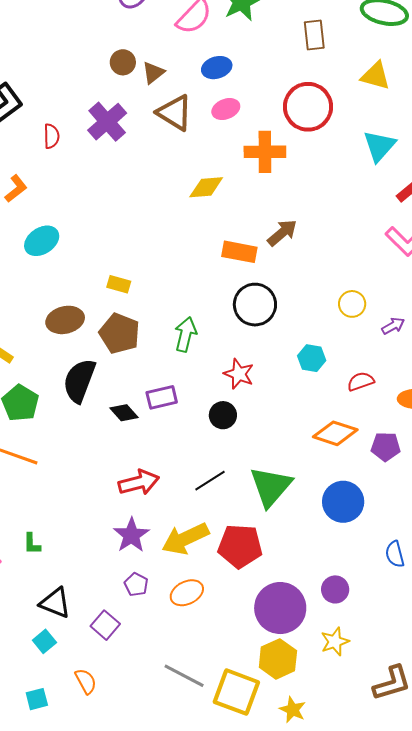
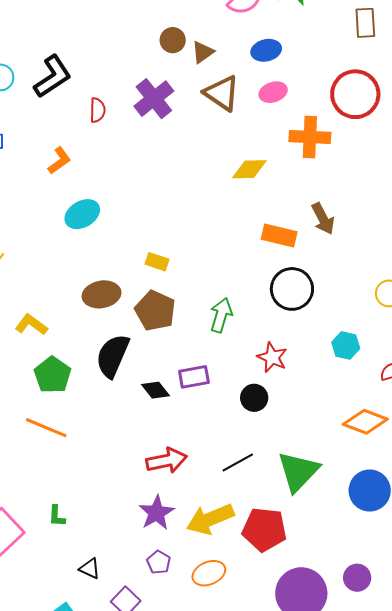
brown arrow: (282, 233) -> (323, 219), turned 100
black triangle: (55, 603) -> (90, 569), moved, size x0.7

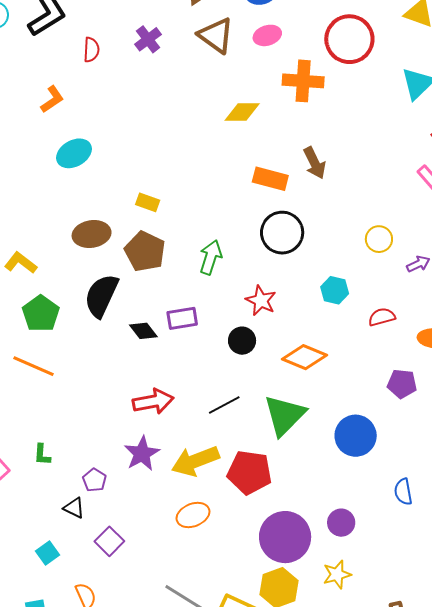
purple cross: (154, 99) -> (148, 39), size x0.7
orange diamond: (365, 422) -> (304, 357), moved
purple pentagon: (159, 562) -> (94, 480), moved

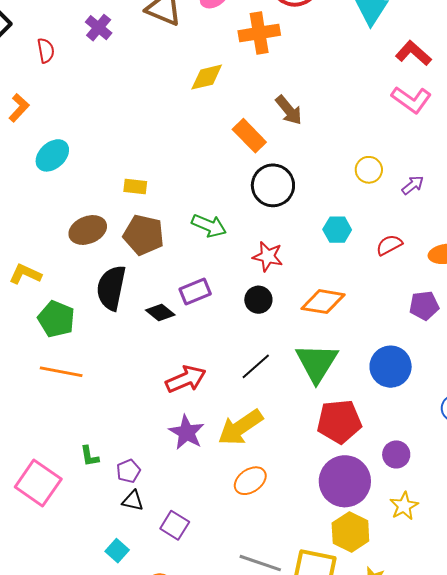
orange rectangle: (270, 179) -> (249, 136), turned 44
green arrow: (211, 257) -> (209, 226), turned 108
red pentagon: (249, 472) -> (339, 422), moved
purple pentagon: (94, 480) -> (128, 471), moved, turned 30

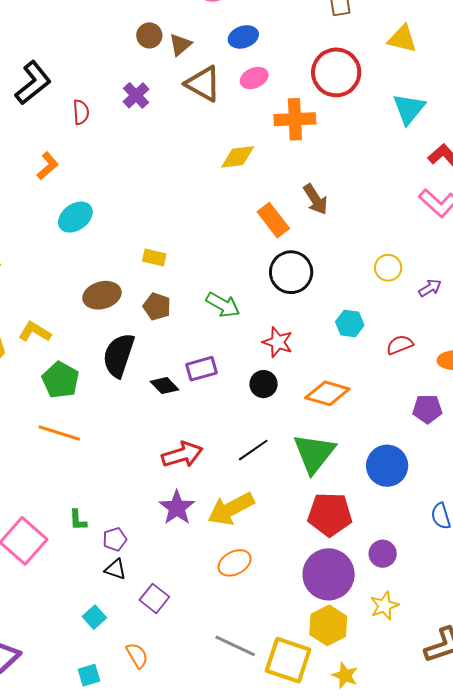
brown pentagon: (144, 235) -> (157, 306), size x0.7

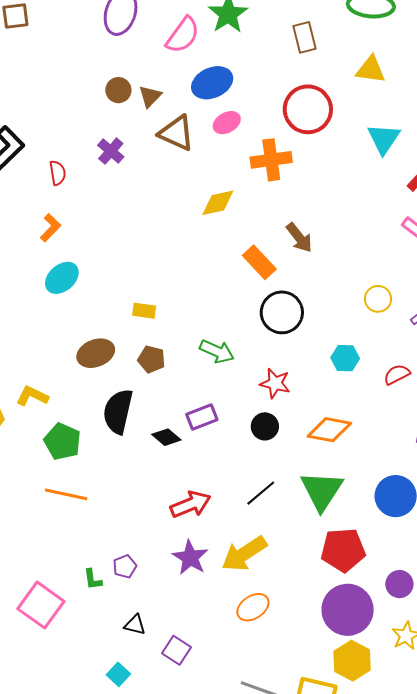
blue ellipse: (243, 37) -> (212, 83), size x1.4
orange L-shape: (48, 166) -> (50, 228), moved
purple pentagon: (115, 539) -> (125, 566), moved

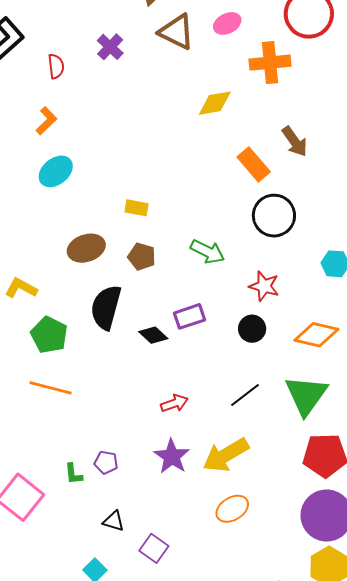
red arrow: (191, 504) -> (174, 403), size x0.7
purple pentagon: (125, 566) -> (106, 462), turned 30

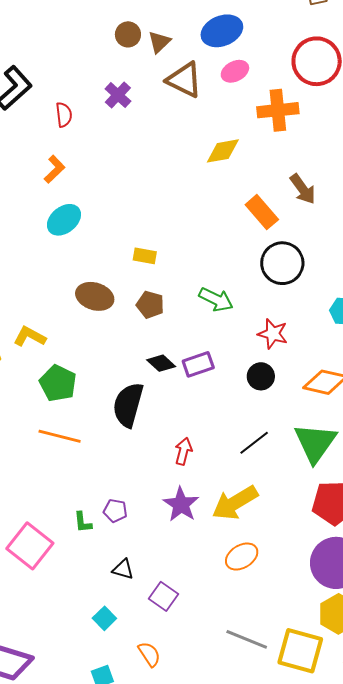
brown ellipse: (86, 248) -> (95, 296), turned 36
black semicircle: (106, 307) -> (128, 405), moved
black diamond: (153, 335) -> (161, 363), moved
red arrow: (174, 403) -> (183, 451), turned -56

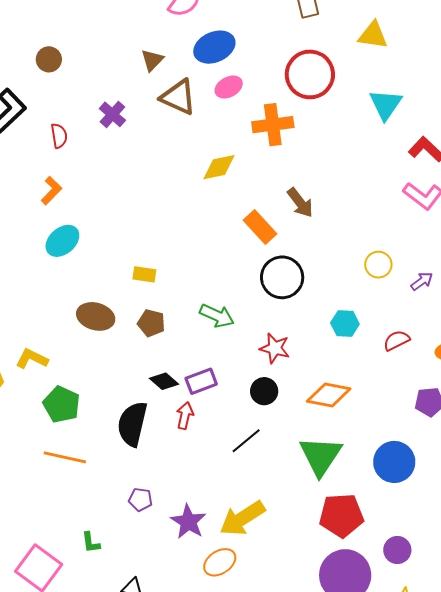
brown circle: (128, 34) -> (49, 59), moved
black line: (254, 443) -> (246, 441), moved
red arrow: (183, 451) -> (185, 416), moved
purple pentagon: (115, 511) -> (140, 499), moved
orange ellipse: (242, 557) -> (220, 562), moved

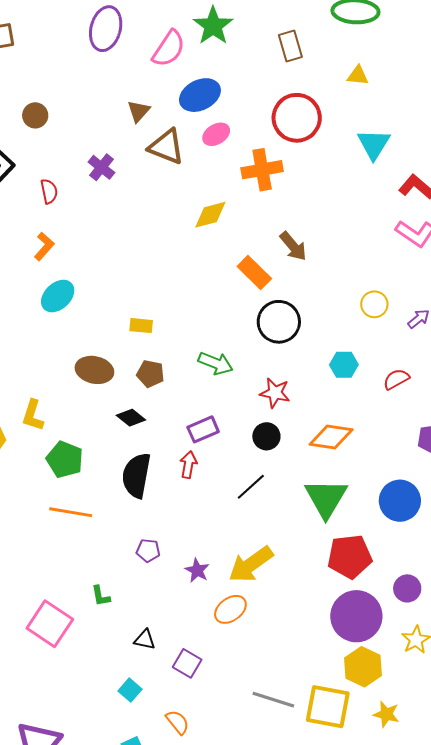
yellow triangle: (373, 35) -> (358, 76), size x0.7
yellow L-shape: (32, 359) -> (33, 415), turned -96
black diamond: (164, 381) -> (131, 418), moved
purple star: (188, 522) -> (197, 570), size x0.7

